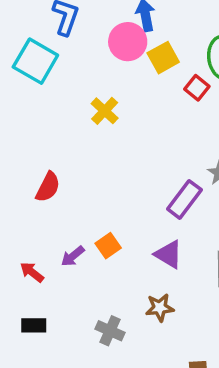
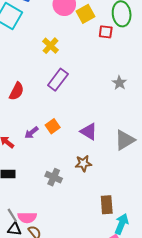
red square: (197, 88) -> (106, 32), turned -32
purple rectangle: (184, 199) -> (58, 80), moved

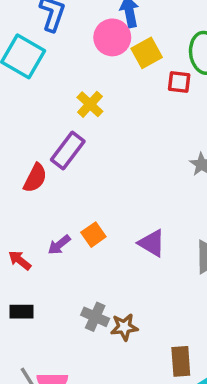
purple rectangle: (58, 80) -> (68, 151), moved
brown star: (83, 163) -> (124, 327), moved

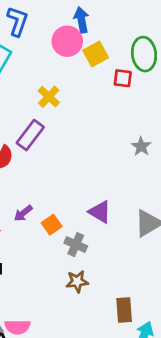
orange square: (93, 235) -> (52, 225), moved
gray cross: (95, 317) -> (76, 245), moved

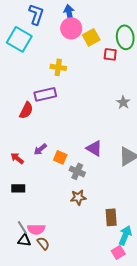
blue arrow: (81, 20) -> (69, 13), moved
yellow cross: (49, 97) -> (58, 67), turned -35
purple rectangle: (30, 135) -> (45, 94), turned 40
orange square: (52, 225) -> (60, 157), turned -32

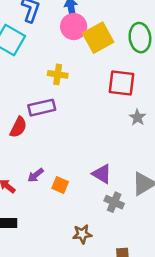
yellow square: (91, 37) -> (98, 38), size x1.4
red square: (110, 54) -> (122, 83), moved, size x1.6
gray cross: (77, 171) -> (114, 202), moved

